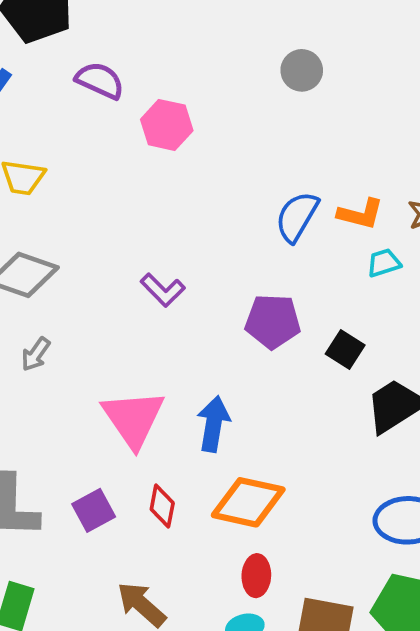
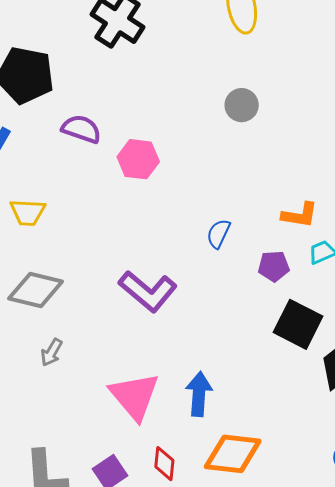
blue semicircle: (297, 217) -> (218, 234), moved, size x0.7
purple L-shape: (163, 290) -> (148, 291), size x1.6
purple pentagon: (273, 321) -> (274, 266), moved, size x0.7
black square: (345, 349) -> (298, 324), size x1.6

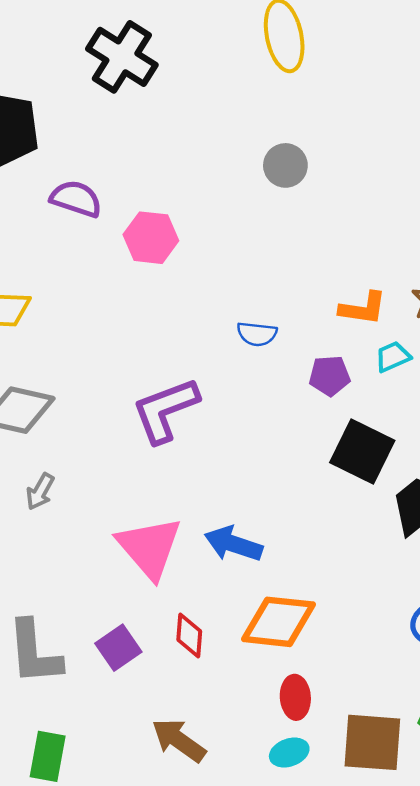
blue semicircle: (218, 234) -> (257, 334), turned -108
purple L-shape: (148, 291) -> (165, 410), turned 120
blue arrow: (199, 394) -> (233, 544), turned -75

